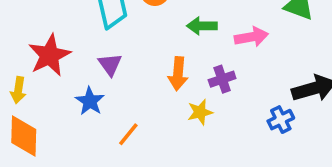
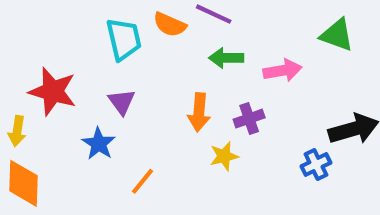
red star: (49, 55) -> (53, 91), turned -30

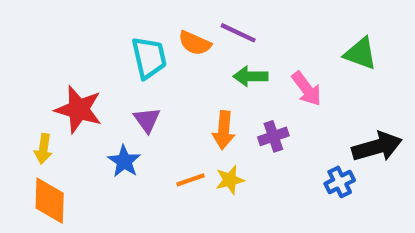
pink arrow: (283, 70) -> (307, 89), turned 63
yellow star: (224, 156) -> (230, 180), moved
orange line: (143, 181) -> (190, 180), moved, turned 32

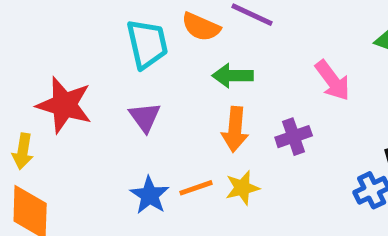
green arrow: (251, 76) -> (233, 76), moved
blue star: (124, 161) -> (150, 195), moved

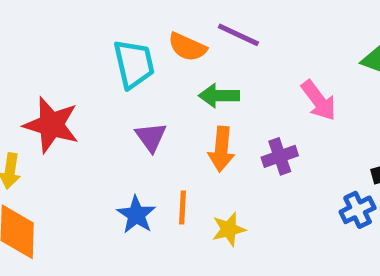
purple triangle: (145, 117) -> (151, 137), moved
orange line: (196, 188) -> (183, 207), turned -68
yellow star: (242, 188) -> (229, 229), moved

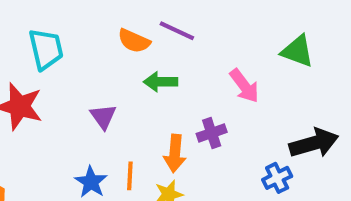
cyan trapezoid: (134, 64) -> (46, 49), moved
orange arrow: (221, 149) -> (175, 153), moved

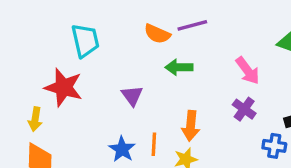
purple line: (177, 31) -> (192, 25), turned -40
purple cross: (212, 133) -> (244, 109), moved, turned -35
blue cross: (277, 178) -> (274, 146), turned 35

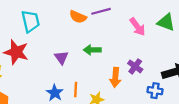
green arrow: (179, 67) -> (92, 50), moved
pink arrow: (248, 71) -> (137, 27), moved
orange arrow: (191, 126) -> (115, 77), moved

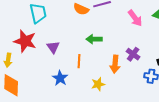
purple triangle: (61, 58) -> (53, 47), moved
orange line: (76, 90) -> (79, 61), moved

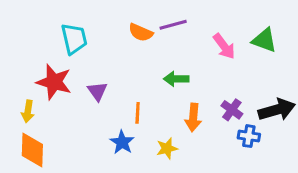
green arrow: (94, 39) -> (176, 79), moved
purple cross: (133, 54) -> (232, 110), moved
blue star: (60, 78) -> (122, 142), moved

